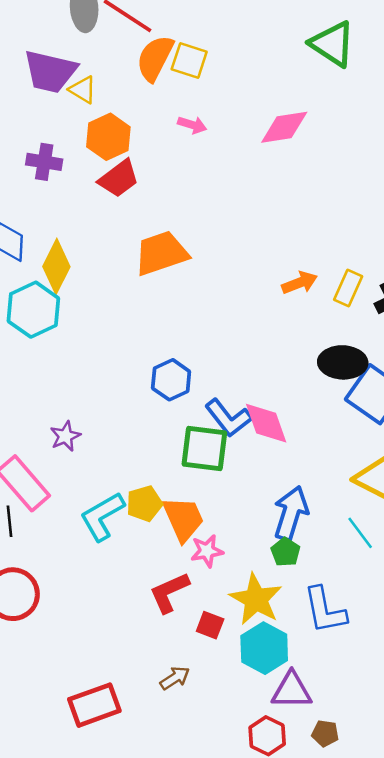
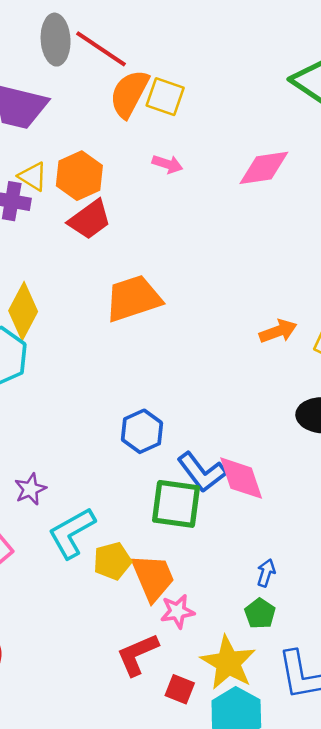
yellow triangle: (83, 90) -> (33, 176), moved
blue arrow: (291, 513) -> (266, 573), size x0.5
cyan L-shape: (102, 516) -> (72, 533), moved

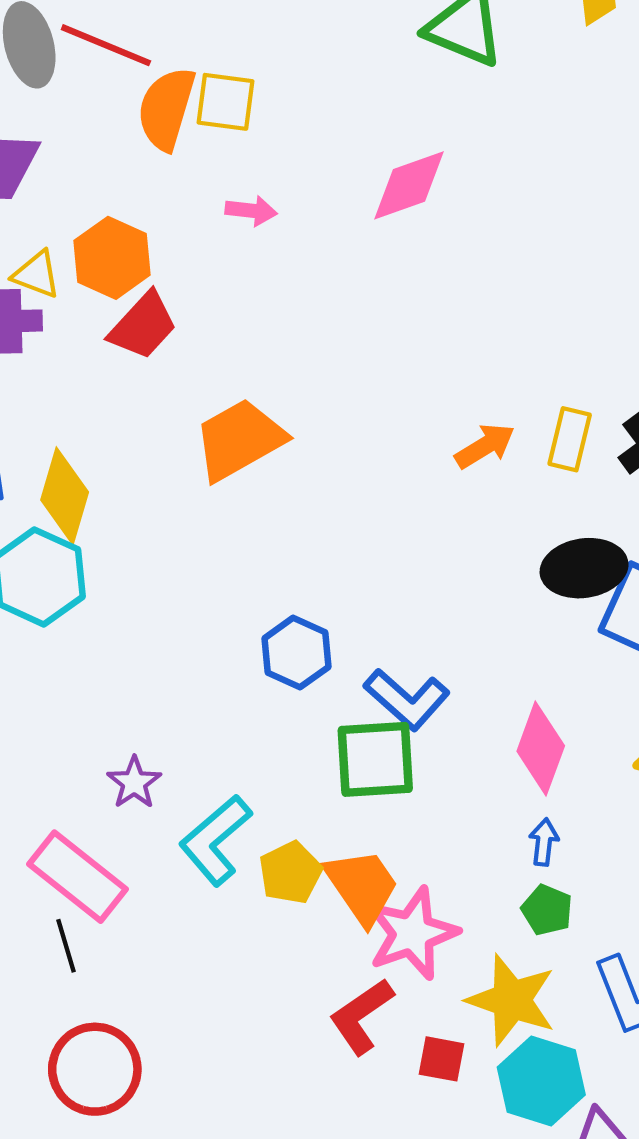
pink diamond: (241, 478) -> (541, 748), moved, turned 50
pink star: (177, 611) -> (412, 933), size x1.6

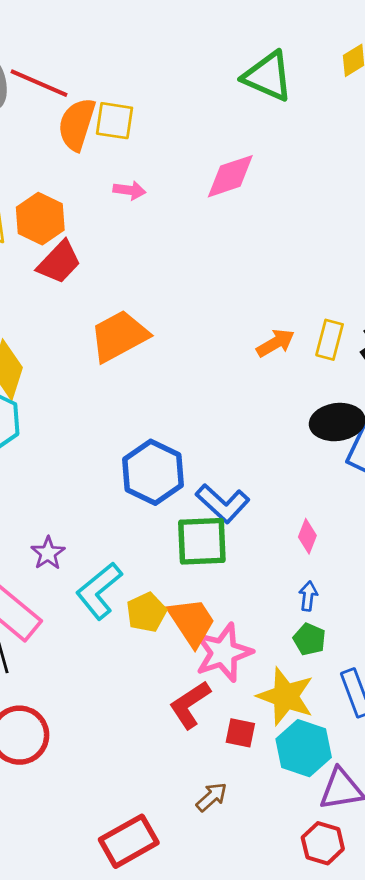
blue hexagon: (297, 653) -> (153, 472), size x1.4
pink diamond: (541, 748) -> (307, 536), size x0.6

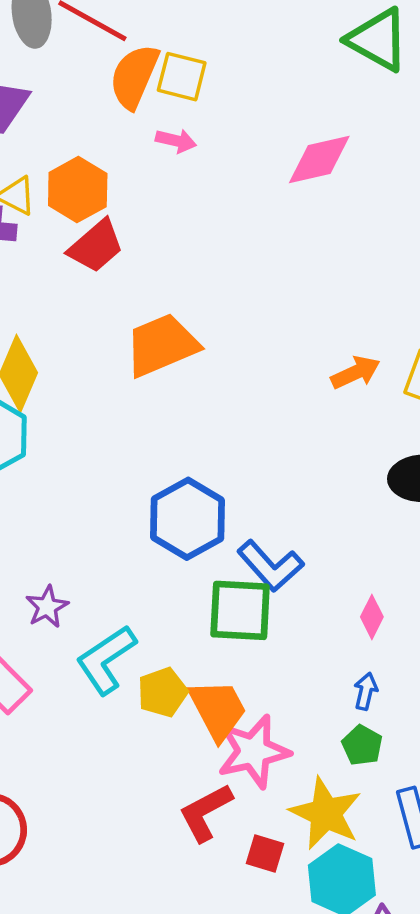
pink arrow: (129, 190) -> (176, 141), moved

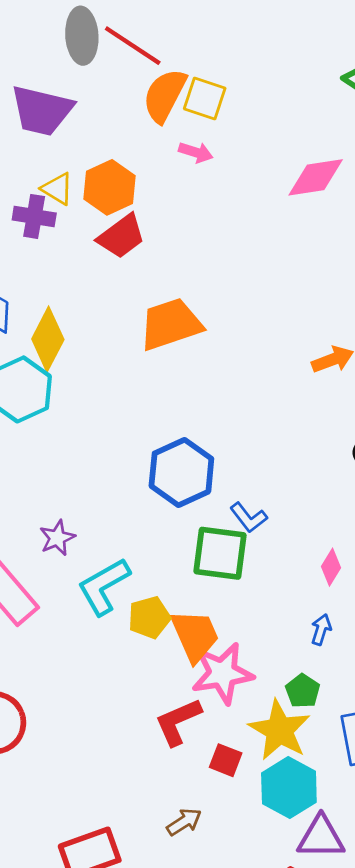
blue L-shape: (270, 566) -> (249, 517), size x0.7
green pentagon: (362, 745) -> (303, 691), moved

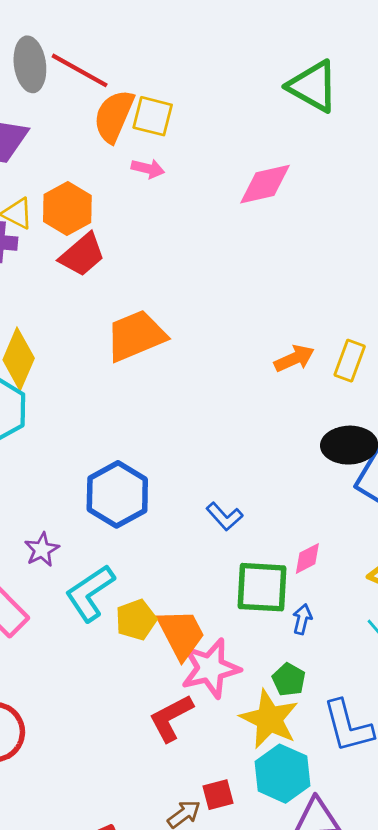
blue hexagon: (181, 472) -> (117, 494), moved
green square: (220, 553) -> (262, 587), moved
pink diamond: (331, 567) -> (307, 558), turned 36
red square: (226, 760) -> (218, 795), moved, turned -32

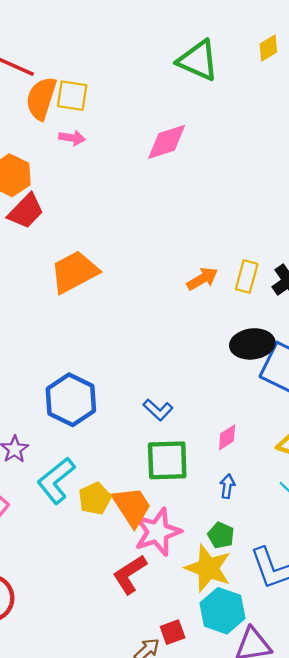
green square: (262, 587) -> (167, 460), moved

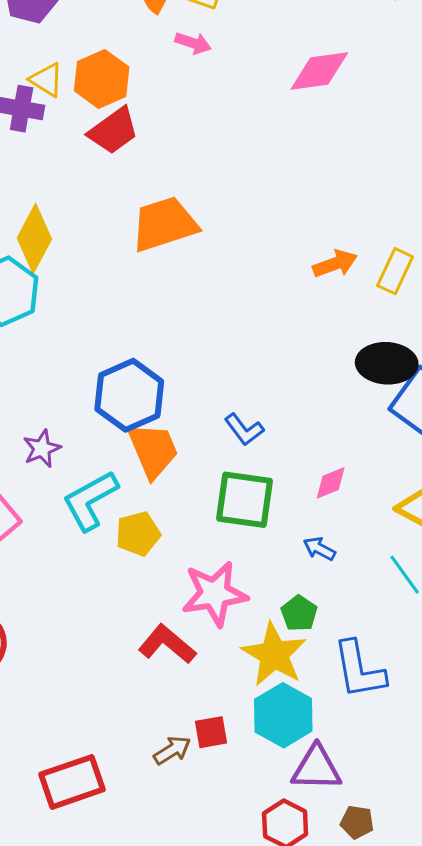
blue arrow: (227, 486) -> (319, 549), turned -80
orange trapezoid: (132, 507) -> (153, 450), moved
red L-shape: (130, 574) -> (167, 644), turned 63

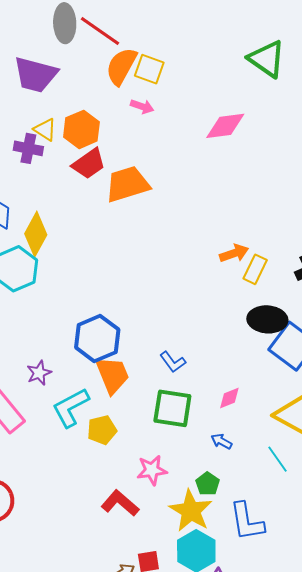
orange trapezoid: (164, 224) -> (127, 184), moved
yellow rectangle: (395, 271) -> (255, 269), moved
pink star: (215, 594) -> (152, 470), size x0.7

